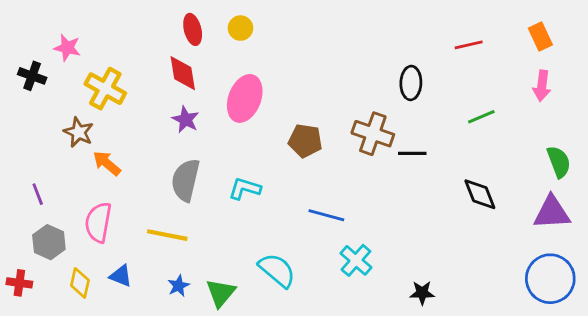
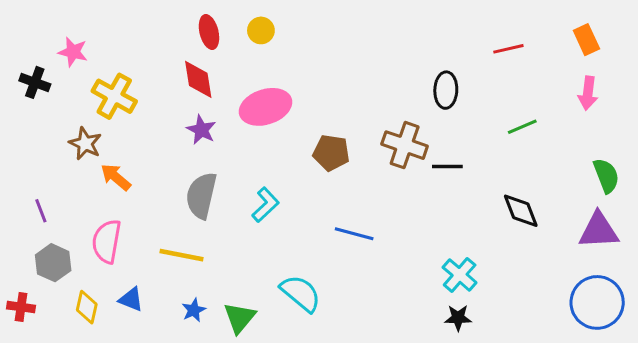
pink ellipse: (245, 98) -> (266, 107), turned 51
cyan L-shape: (245, 189) -> (266, 205), turned 120
cyan cross: (356, 260) -> (460, 275), moved

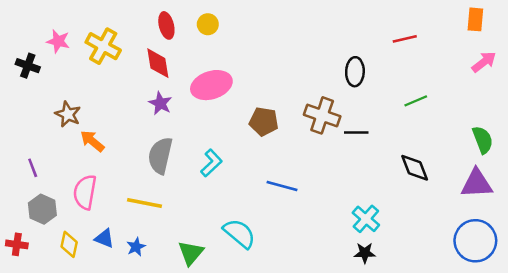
orange rectangle: (586, 40) -> (475, 19), moved, turned 30
pink arrow: (588, 93) -> (484, 62), moved, turned -135
yellow cross: (114, 96) -> (103, 46), moved
blue star: (194, 310) -> (136, 247), moved

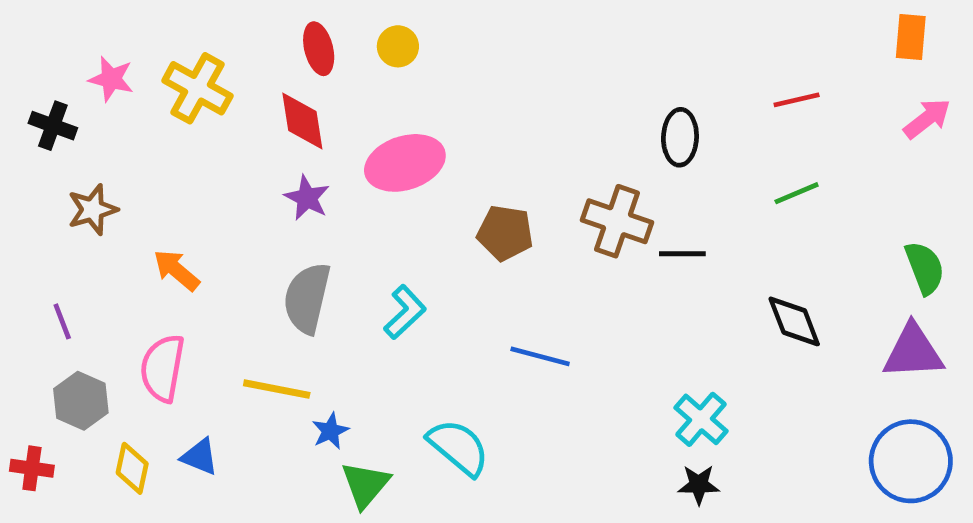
red line: (405, 39) -> (797, 100), moved
brown star: (68, 114) -> (93, 210), moved, turned 30
blue star: (136, 247) -> (330, 431), moved

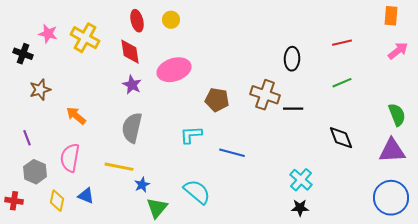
cyan L-shape: (405, 312) -> (191, 135), moved, turned -140

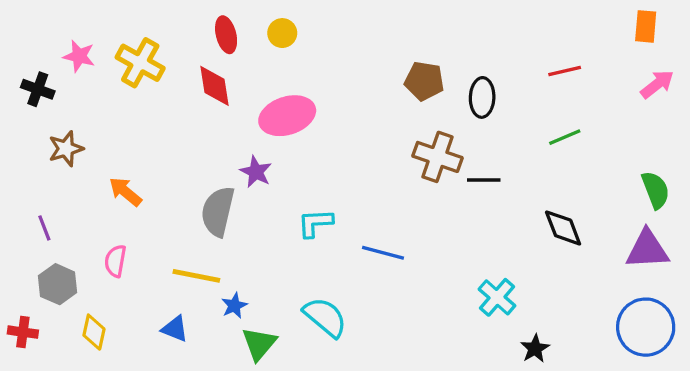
purple star: (132, 85) -> (256, 172), moved
brown pentagon: (217, 100) -> (424, 81), moved
pink semicircle: (70, 158) -> (115, 261), size x0.7
blue triangle: (86, 196) -> (175, 329), moved
black star: (300, 208) -> (535, 349), moved, turned -30

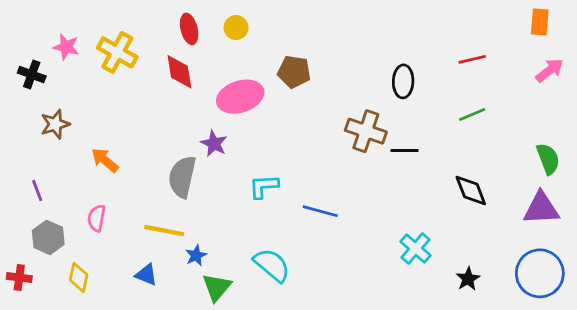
brown pentagon: (424, 81) -> (294, 72), moved
black star: (535, 349) -> (468, 279), moved

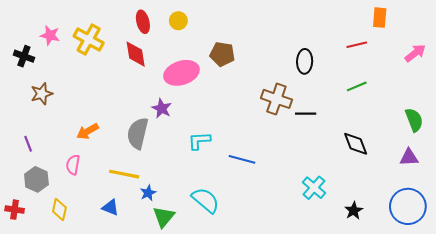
orange rectangle: (540, 22) -> (380, 18), moved
orange arrow: (105, 160) -> (88, 131), moved, turned -70
purple triangle: (541, 208) -> (409, 157), size x0.7

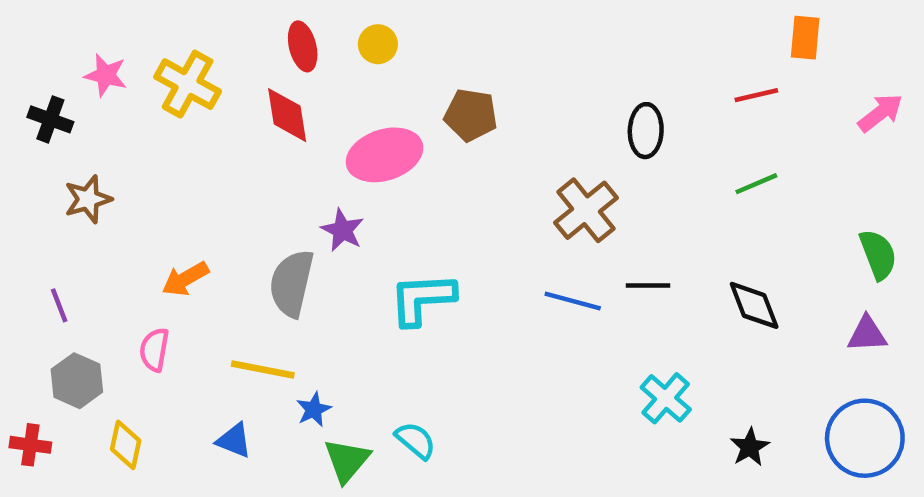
brown cross: (276, 99) -> (586, 210), turned 32
black line: (306, 114) -> (648, 285), moved
cyan L-shape: (199, 141) -> (422, 299), size x1.4
blue line: (242, 159) -> (573, 301), moved
cyan semicircle: (205, 200) -> (416, 440), moved, size x0.7

